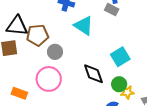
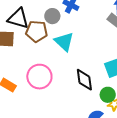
cyan triangle: (84, 26) -> (64, 42), moved
gray circle: (55, 52) -> (52, 16), moved

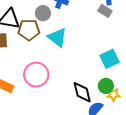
black diamond: (84, 80) -> (82, 92), moved

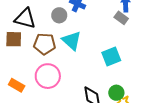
brown pentagon: (29, 30) -> (45, 44), moved
cyan square: (109, 59) -> (111, 57), moved

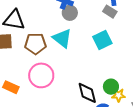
gray circle: (59, 15) -> (70, 13), moved
cyan square: (111, 57) -> (102, 40), moved

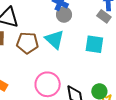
cyan square: (102, 40) -> (94, 44), turned 30
pink circle: (41, 75) -> (48, 84), moved

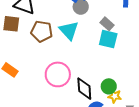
gray rectangle: (104, 16) -> (107, 24), moved

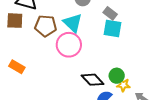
pink circle: (58, 74) -> (69, 45), moved
black diamond: (84, 89) -> (92, 80), turned -35

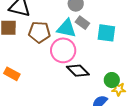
gray rectangle: (110, 13) -> (82, 23), moved
cyan triangle: (73, 23) -> (66, 28), turned -30
black diamond: (92, 80) -> (78, 71), moved

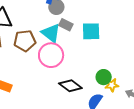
cyan triangle: (66, 28) -> (51, 33), turned 35
black diamond: (78, 71) -> (70, 86), moved

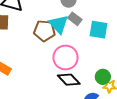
brown pentagon: (25, 41) -> (44, 31), moved
pink circle: (51, 55) -> (66, 57), moved

